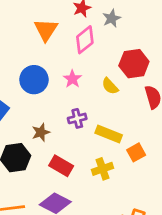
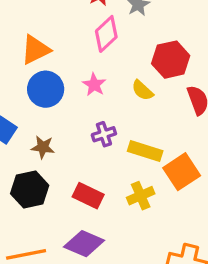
orange triangle: (46, 30) -> (35, 50), moved, turned 35
brown star: (41, 132) -> (43, 147), moved, turned 30
orange square: (136, 152) -> (182, 172), size x1.5

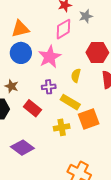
pink star: (94, 85) -> (50, 57), size x1.6
yellow semicircle: (142, 90) -> (76, 76), moved, turned 48
red rectangle: (88, 196) -> (32, 108), moved

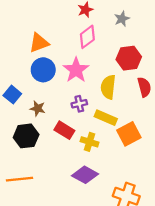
gray star: (86, 16) -> (122, 19), moved
yellow semicircle: (76, 76) -> (108, 87), size x1.5
yellow cross: (62, 127) -> (90, 142), moved, turned 35
purple diamond: (22, 148) -> (85, 175), moved

